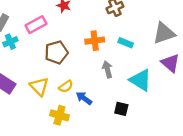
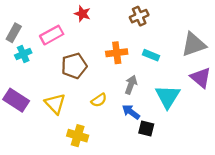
gray arrow: (107, 69) -> (131, 85), turned 35
cyan triangle: (141, 80) -> (168, 97), turned 30
yellow semicircle: (66, 86) -> (99, 100), moved
blue arrow: (84, 98) -> (131, 112), moved

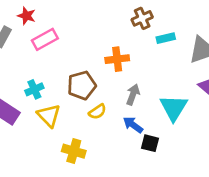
red star: (82, 14) -> (27, 16), moved
cyan cross: (23, 54) -> (34, 89), moved
cyan rectangle: (151, 55) -> (166, 38), moved, turned -35
brown pentagon: (74, 66) -> (82, 85), moved

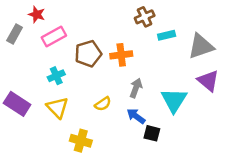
brown pentagon: (82, 85) -> (88, 54), moved
cyan cross: (34, 89) -> (56, 76), moved

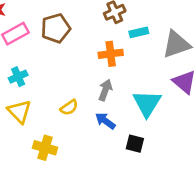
brown pentagon: (88, 54) -> (56, 28), moved
orange cross: (121, 55) -> (111, 54), moved
black square: (152, 133) -> (135, 144), moved

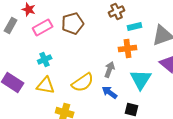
orange cross: (111, 54) -> (128, 48), moved
yellow semicircle: (69, 107) -> (83, 82), size x1.6
yellow triangle: (19, 111) -> (46, 85), turned -36

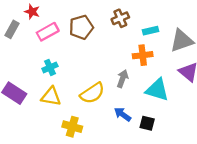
brown cross: (117, 11) -> (120, 18), moved
cyan triangle: (141, 79) -> (157, 90), turned -45
blue arrow: (110, 92) -> (123, 114), moved

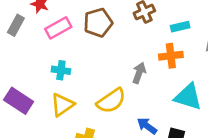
cyan cross: (50, 67) -> (61, 70), turned 32
gray arrow: (123, 79) -> (139, 73), moved
yellow triangle: (51, 96) -> (62, 105), turned -45

